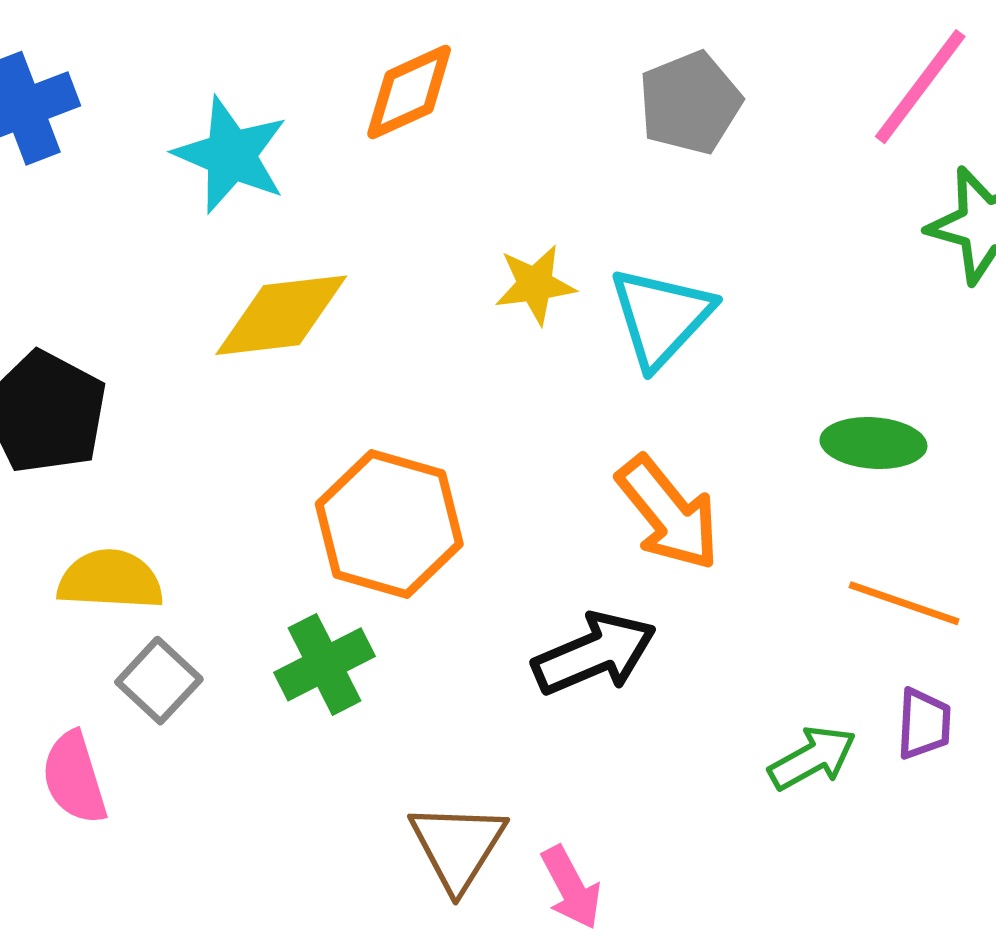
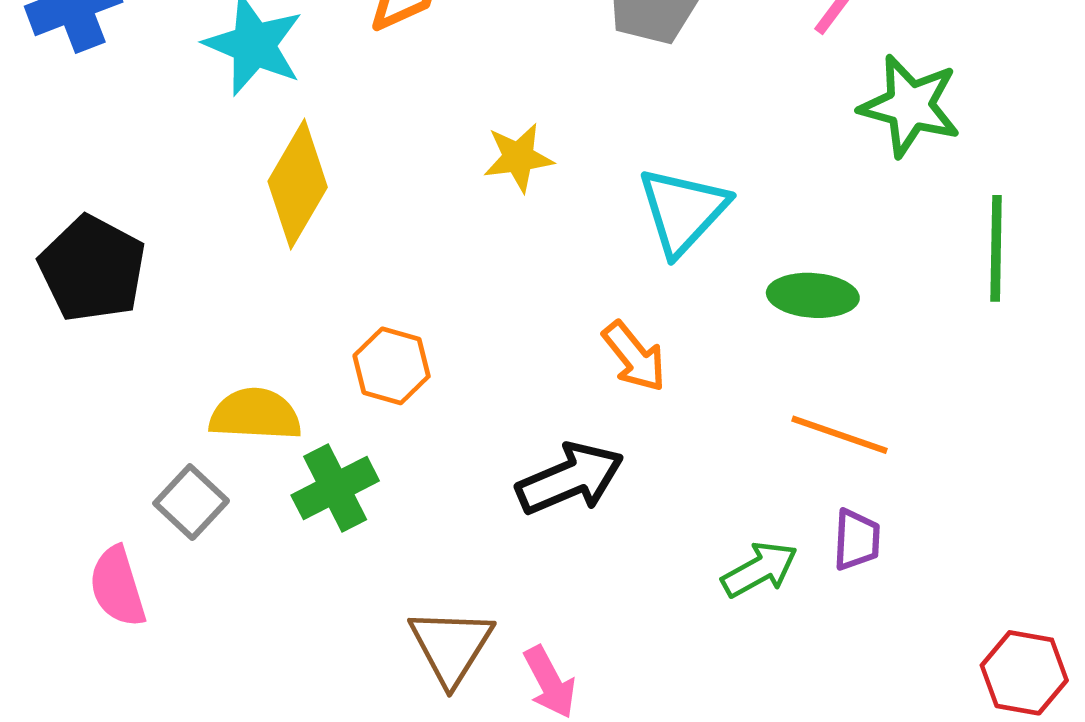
yellow diamond: (281, 315) -> (298, 184), turned -53
cyan triangle: (661, 317) -> (683, 211), moved
orange arrow: (668, 513) -> (634, 356), size x0.7
orange hexagon: (389, 524) -> (392, 366), size x0.6
yellow semicircle: (110, 580) -> (255, 414), moved

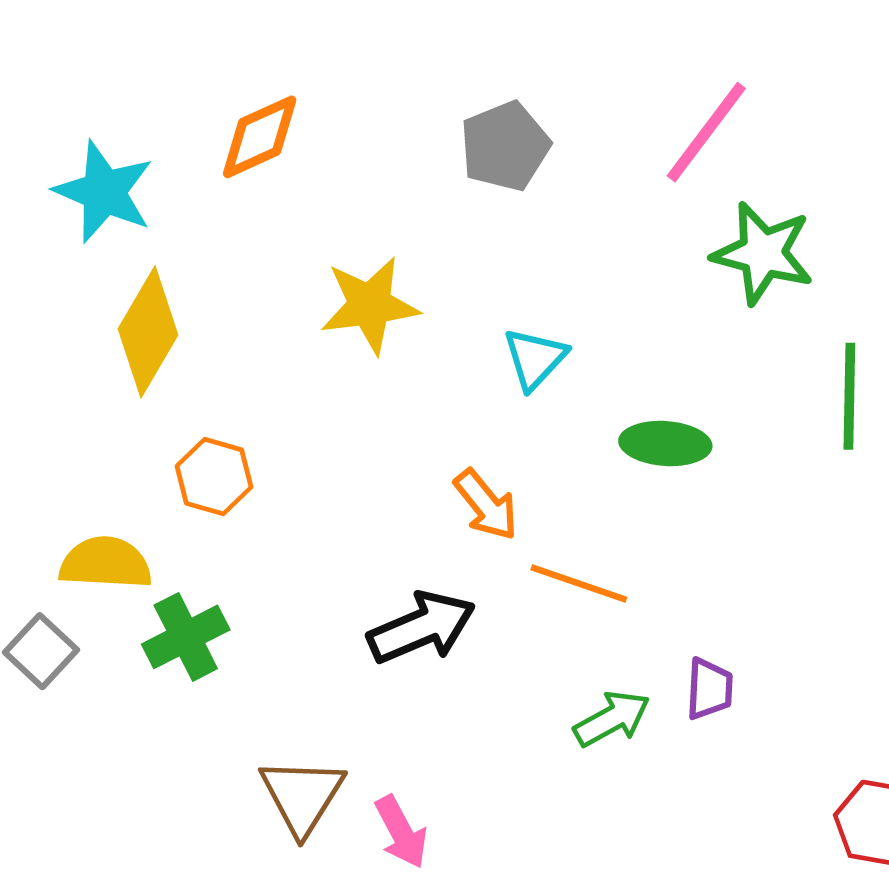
yellow star: (518, 158) -> (370, 305), size x1.4
cyan triangle: (683, 211) -> (535, 359), size x0.7
orange hexagon: (392, 366) -> (214, 477), moved
orange line: (839, 435) -> (579, 583), moved

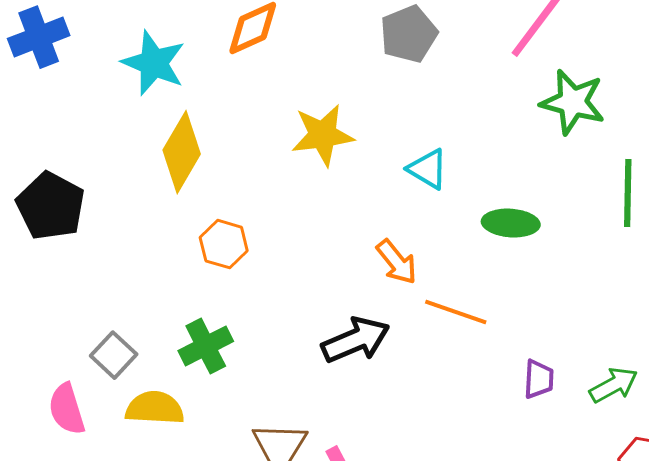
cyan triangle: (535, 359) -> (428, 169), turned -42
yellow semicircle: (105, 563) -> (155, 408), moved
green arrow: (612, 719) -> (614, 385), moved

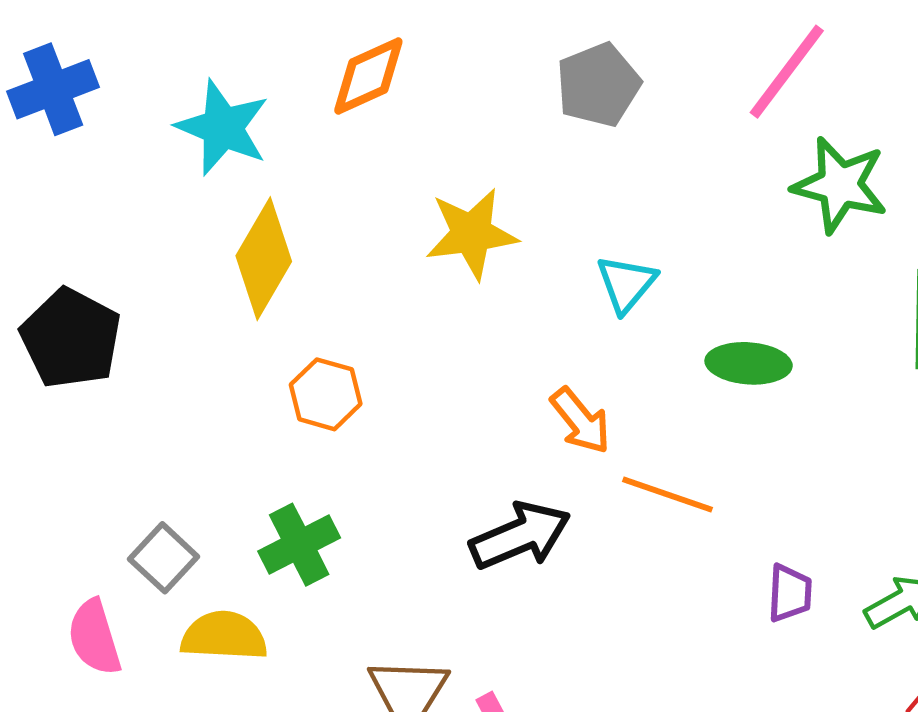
cyan triangle: (428, 169) -> (626, 284), turned 39

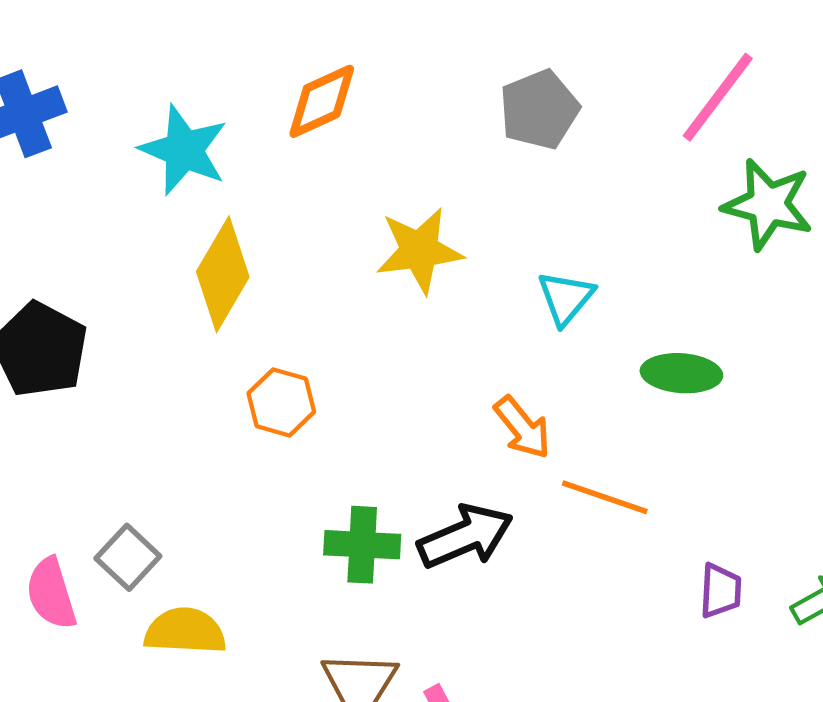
green cross: (299, 545) -> (362, 545), moved, turned 30
pink semicircle: (94, 637) -> (51, 593), moved

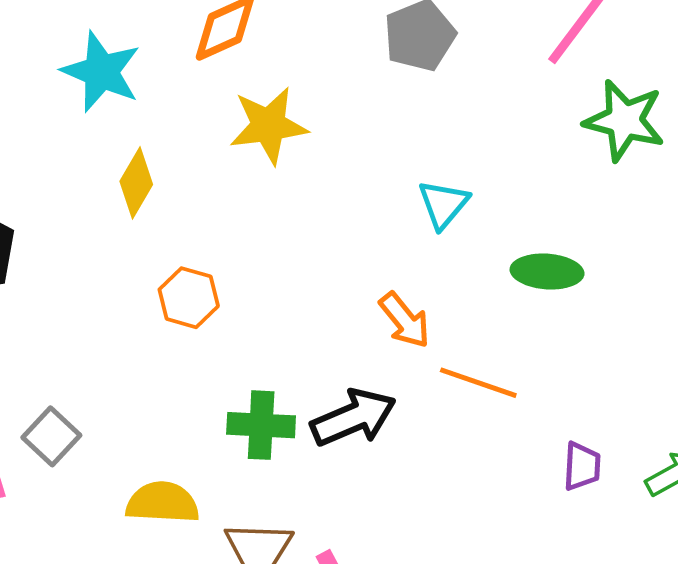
yellow star: (419, 250) -> (269, 125), moved
yellow diamond: (223, 274) -> (136, 183), size x0.7
yellow semicircle: (185, 631) -> (162, 503), moved

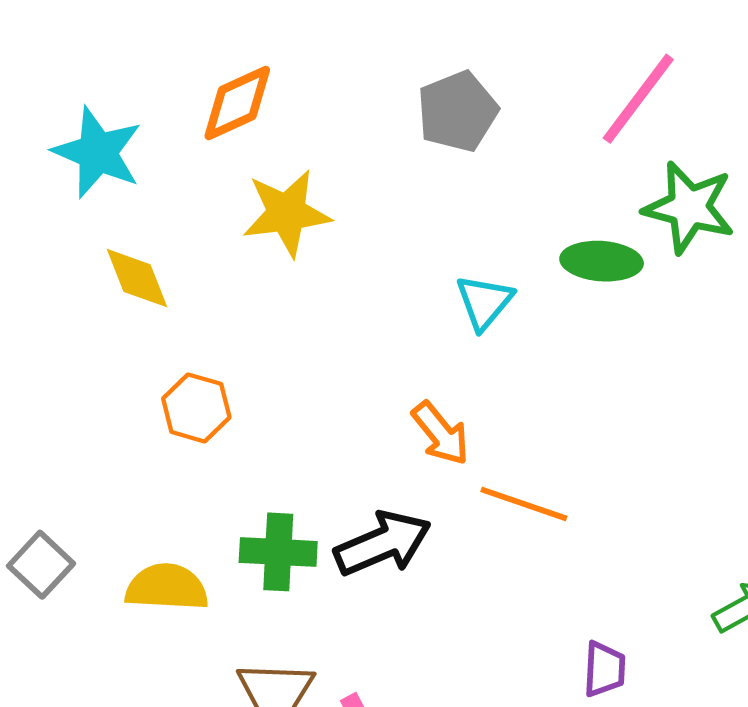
yellow diamond: (136, 183) -> (137, 278), turned -52
green ellipse: (547, 272) -> (602, 261), moved
purple trapezoid: (582, 466) -> (604, 669), moved
yellow semicircle: (162, 503) -> (167, 587), moved

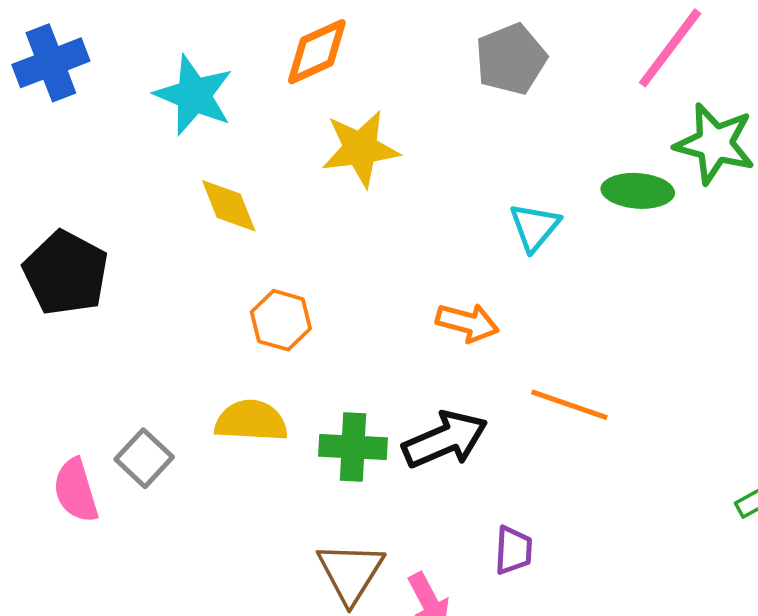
orange arrow: (441, 433) -> (467, 323), moved, turned -36
yellow semicircle: (167, 587) -> (251, 421), moved
purple trapezoid: (604, 669) -> (513, 550), moved

